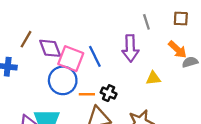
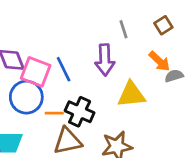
brown square: (181, 19) -> (163, 25), turned -35
yellow triangle: (153, 78) -> (131, 94), size x1.6
black cross: (109, 93) -> (80, 112), size x1.5

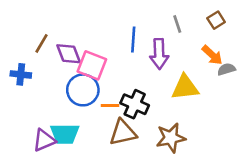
blue line: (64, 69) -> (133, 40), moved, turned 30

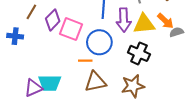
purple diamond: (69, 54) -> (53, 20), turned 65
yellow triangle: (185, 87) -> (144, 24), moved
blue circle: (83, 90) -> (99, 42), moved
black cross: (135, 104) -> (139, 53), moved

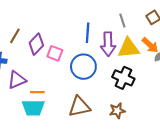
pink square: (71, 29) -> (55, 53), size x0.7
orange line: (85, 61) -> (37, 92), moved
brown star: (133, 86) -> (117, 111), size x0.7
purple triangle: (33, 88) -> (17, 80), moved

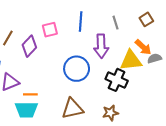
blue line: (88, 33) -> (81, 22), moved
yellow triangle: (129, 48) -> (131, 60), moved
pink square: (55, 53) -> (50, 30), moved, turned -35

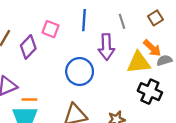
pink square: (50, 30) -> (51, 29), turned 35
black cross: (117, 80) -> (150, 92), moved

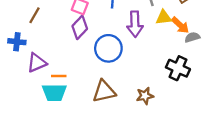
purple diamond: (28, 47) -> (80, 27), moved
yellow triangle: (139, 63) -> (164, 17), moved, size x0.7

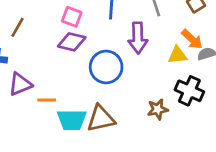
yellow triangle: (164, 17) -> (177, 55), moved
purple diamond: (80, 27) -> (72, 42), turned 60
cyan trapezoid: (54, 93) -> (72, 120), moved
brown star: (145, 96) -> (158, 109), moved

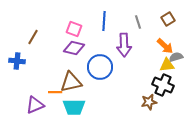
yellow triangle: (177, 55) -> (167, 65), moved
purple triangle: (20, 84) -> (35, 105), moved
brown star: (158, 109) -> (149, 102), moved
brown triangle: (101, 119) -> (71, 82), moved

